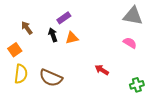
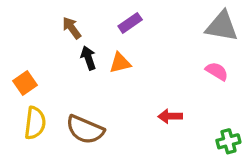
purple rectangle: (64, 18) -> (130, 23), moved
brown arrow: (27, 28) -> (72, 28), moved
red arrow: (102, 70) -> (170, 116), turned -32

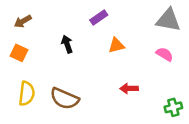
brown arrow: (72, 28) -> (23, 21), moved, turned -84
orange triangle: (120, 63) -> (116, 45), moved
orange square: (25, 83) -> (19, 53), moved, turned -30

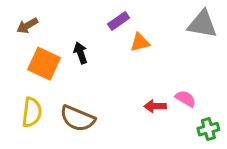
orange triangle: (116, 45) -> (140, 42), moved
orange square: (19, 53) -> (44, 64), moved, size x1.5
pink semicircle: (165, 54) -> (186, 99), moved

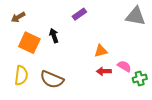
orange triangle: (140, 42) -> (101, 51), moved
green cross: (208, 129) -> (140, 78), moved

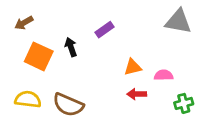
purple rectangle: (79, 14) -> (104, 30), moved
pink semicircle: (124, 66) -> (164, 75), moved, turned -32
yellow semicircle: (21, 75) -> (28, 99), turned -90

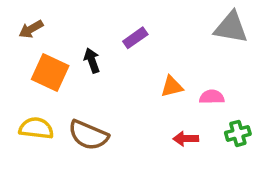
red arrow: (137, 94) -> (186, 139), moved

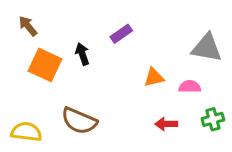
gray triangle: (231, 27) -> (207, 48), moved
brown arrow: (31, 29) -> (28, 26), turned 80
yellow semicircle: (36, 128) -> (26, 132), moved

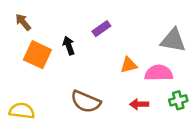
pink semicircle: (190, 87) -> (159, 73), size x1.5
brown semicircle: (79, 121) -> (86, 102), moved

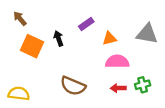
orange triangle: (129, 65) -> (109, 38), moved
pink semicircle: (159, 73) -> (117, 62), moved
green cross: (178, 100) -> (143, 85), moved

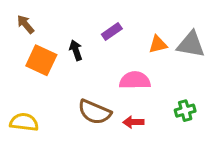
orange triangle: (109, 38) -> (158, 44), moved
pink semicircle: (117, 62) -> (135, 80), moved
red arrow: (118, 88) -> (133, 122), moved

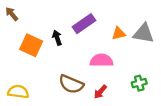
brown arrow: (25, 24) -> (12, 14), moved
purple rectangle: (112, 31) -> (84, 24), size x1.5
red arrow: (133, 122) -> (100, 92), turned -48

